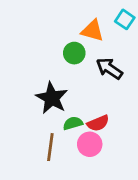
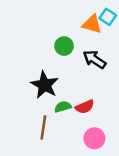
orange triangle: (92, 31) -> (92, 24), moved
pink circle: (90, 144) -> (94, 138), moved

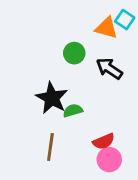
green semicircle: (63, 107) -> (73, 111), moved
red semicircle: (85, 107) -> (104, 141), moved

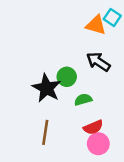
green circle: (74, 53) -> (67, 77), moved
green semicircle: (73, 111) -> (83, 100), moved

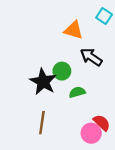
orange triangle: (96, 25) -> (74, 30), moved
red semicircle: (93, 127) -> (102, 123), moved, turned -114

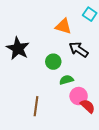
black star: (43, 82) -> (18, 48), moved
pink circle: (91, 133) -> (79, 96), moved

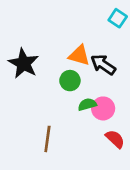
orange triangle: (63, 26) -> (79, 55), moved
pink circle: (79, 96) -> (103, 108), moved

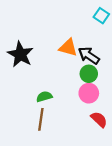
green circle: (70, 81) -> (89, 74), moved
green semicircle: (87, 104) -> (44, 97), moved

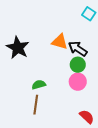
red semicircle: (99, 119) -> (87, 117), moved

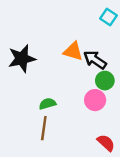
black star: (18, 48) -> (22, 59), turned 30
green circle: (78, 65) -> (105, 81), moved

